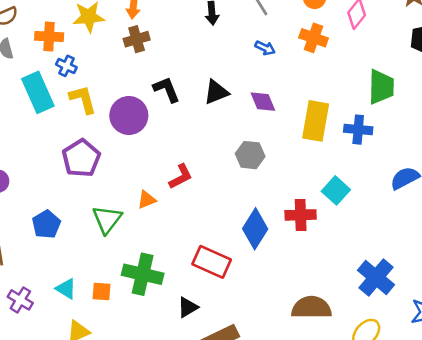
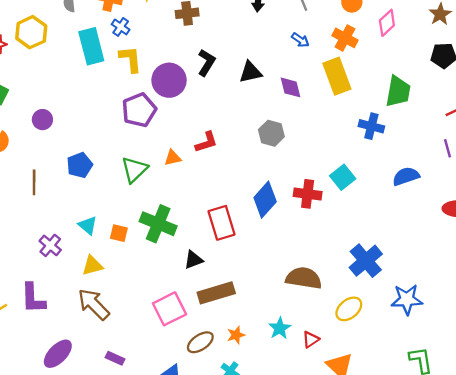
black L-shape: (167, 89) -> (206, 63), turned 44
yellow rectangle: (316, 121) -> (337, 76), moved, turned -40
purple pentagon: (81, 158) -> (139, 110), moved
red rectangle: (212, 262) -> (221, 223), turned 40
purple cross: (20, 300) -> (50, 245), moved

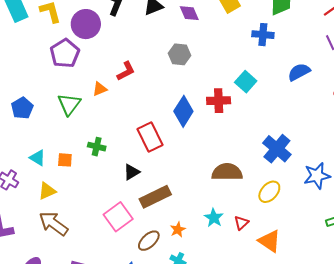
green cross: (158, 224) -> (97, 147), size x0.6

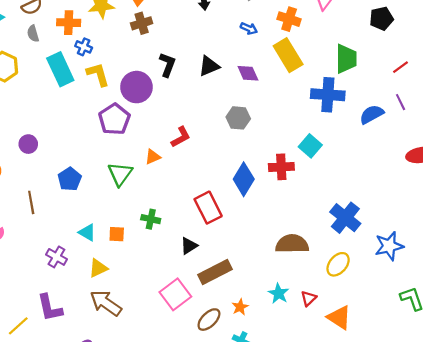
blue cross: (263, 35) -> (328, 95), size x1.4
blue semicircle: (299, 72) -> (372, 114), moved

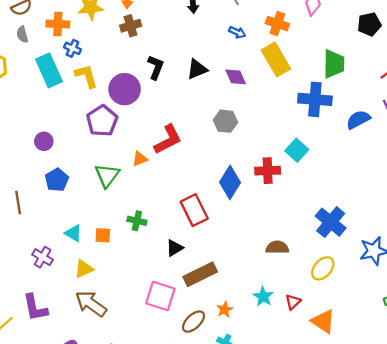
red L-shape: (181, 137) -> (168, 139), size x1.4
purple circle: (28, 144) -> (44, 141), moved
brown semicircle: (292, 244) -> (277, 247), size x0.7
pink square: (175, 294) -> (160, 296), turned -36

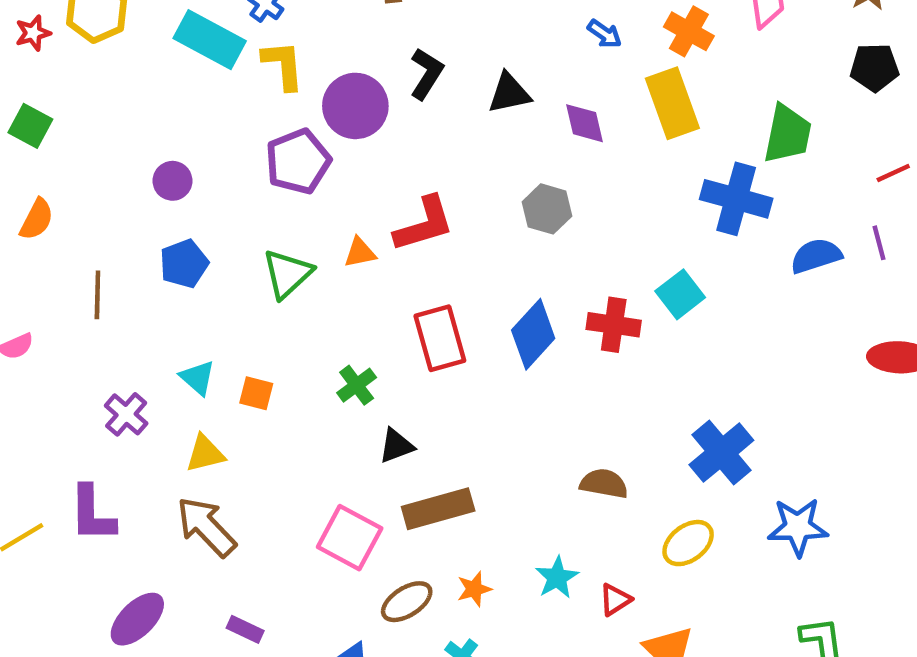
cyan rectangle: (49, 70) -> (210, 40), turned -48
red rectangle: (194, 210) -> (440, 338), moved
green cross: (137, 221) -> (357, 385), moved, turned 30

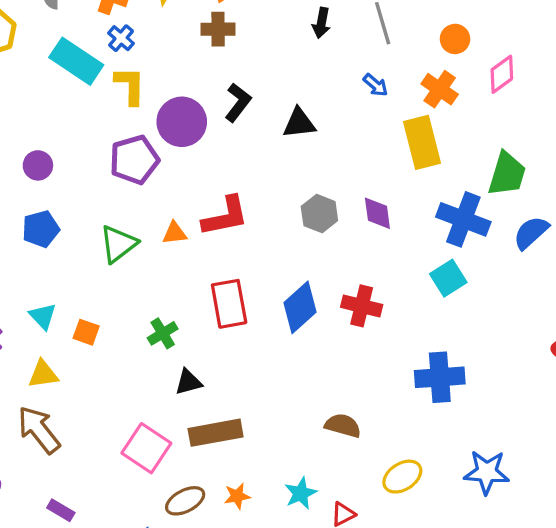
purple diamond: (584, 123) -> (377, 213), moved
blue semicircle: (816, 256) -> (531, 233), moved, turned -30
cyan square: (680, 294) -> (448, 278), moved
blue cross: (721, 453) -> (440, 377), moved, turned 30

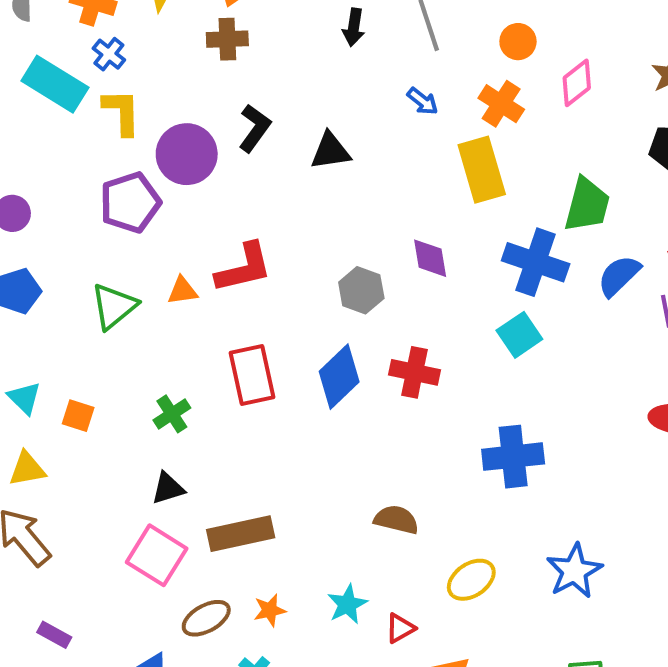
gray hexagon: (319, 214) -> (361, 290), moved
black triangle: (188, 382) -> (168, 488), moved
blue star: (487, 472) -> (574, 571), turned -30

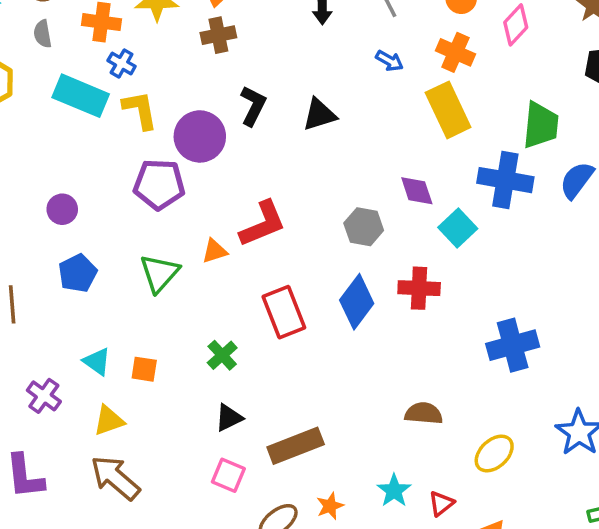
purple pentagon: (130, 203) -> (159, 184), turned 30
cyan square: (519, 335) -> (458, 228), moved
pink square: (157, 555) -> (228, 475), size x0.7

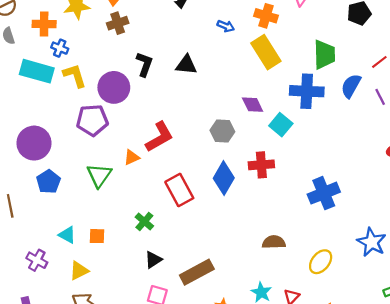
black triangle: (319, 115) -> (186, 65), turned 30
purple circle: (62, 209) -> (34, 143), size x1.8

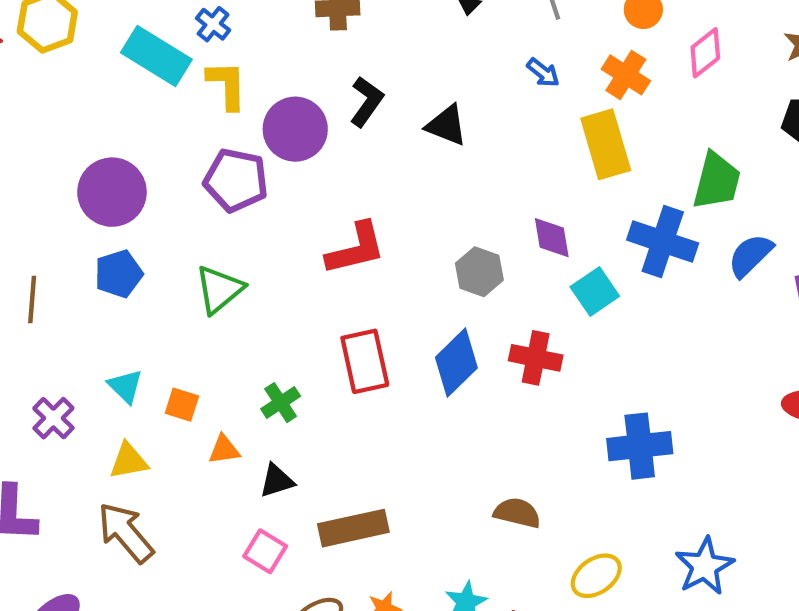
orange triangle: (132, 157) -> (224, 450), moved

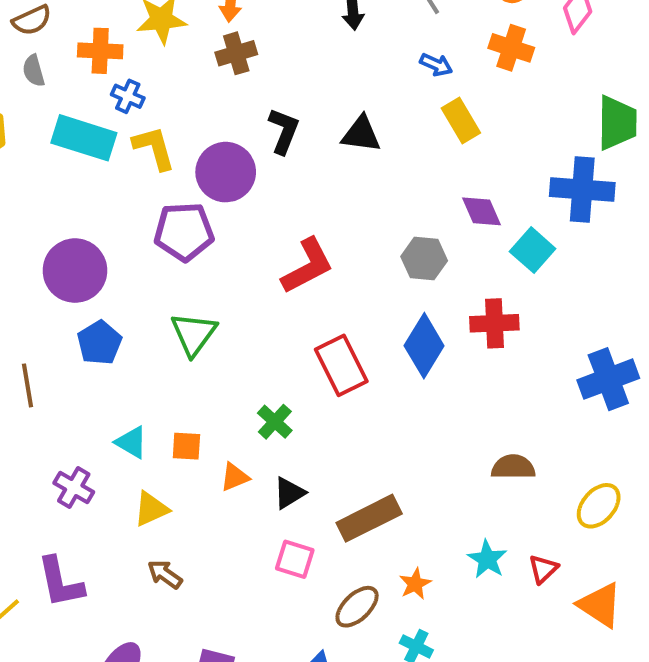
yellow rectangle: (606, 144) -> (461, 121), moved, size x0.7
brown arrow: (126, 533) -> (165, 574), size x0.6

